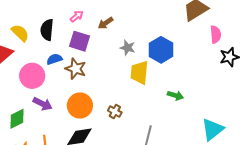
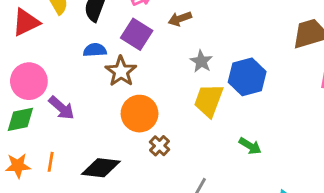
pink circle: (32, 76) -> (29, 81), moved
orange circle: (80, 106) -> (140, 114), moved

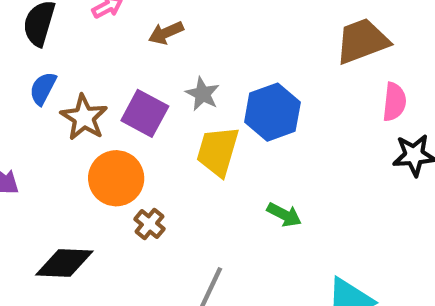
purple square: (137, 34) -> (145, 113), moved
blue semicircle: (95, 50) -> (43, 88), turned -55

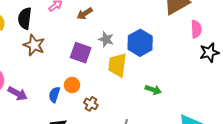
blue semicircle: (43, 88) -> (54, 95), moved
brown star: (84, 117) -> (34, 45), moved
orange circle: (116, 178) -> (72, 85), size x0.6

